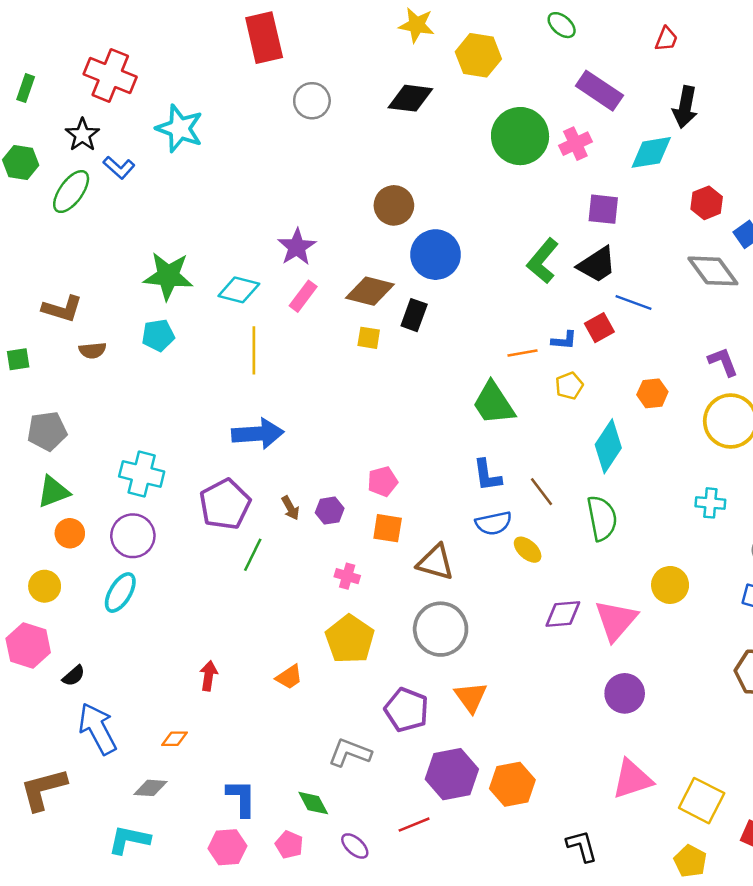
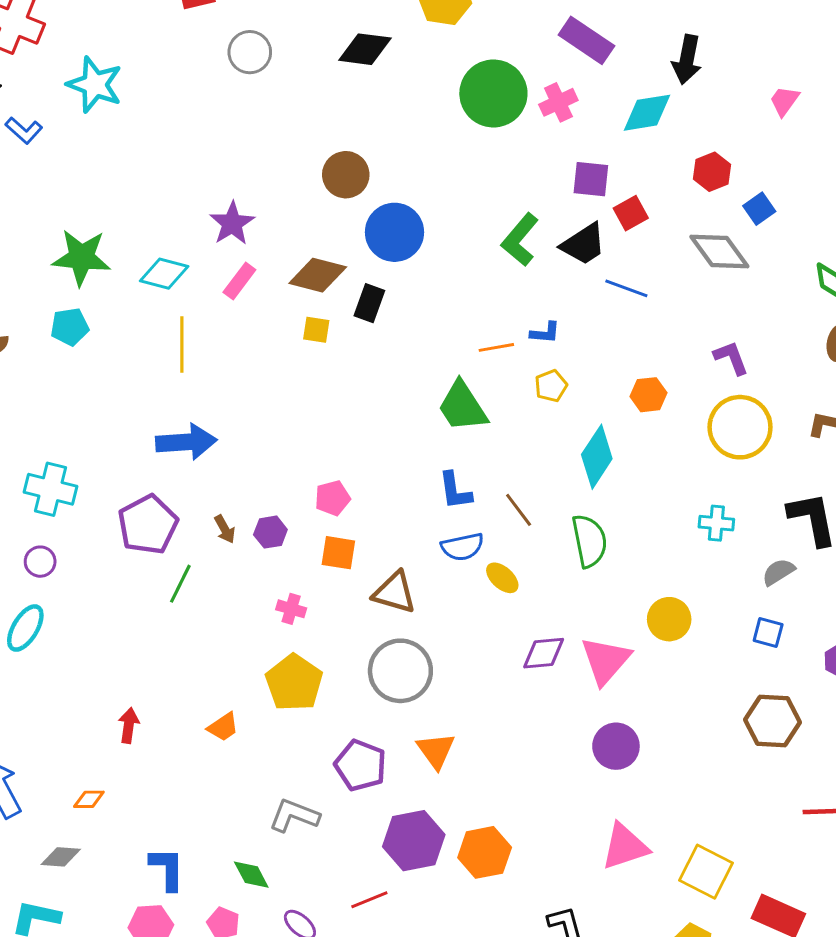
red square: (599, 328) -> (631, 213), moved
purple circle: (133, 536) -> (40, 562), size x0.6

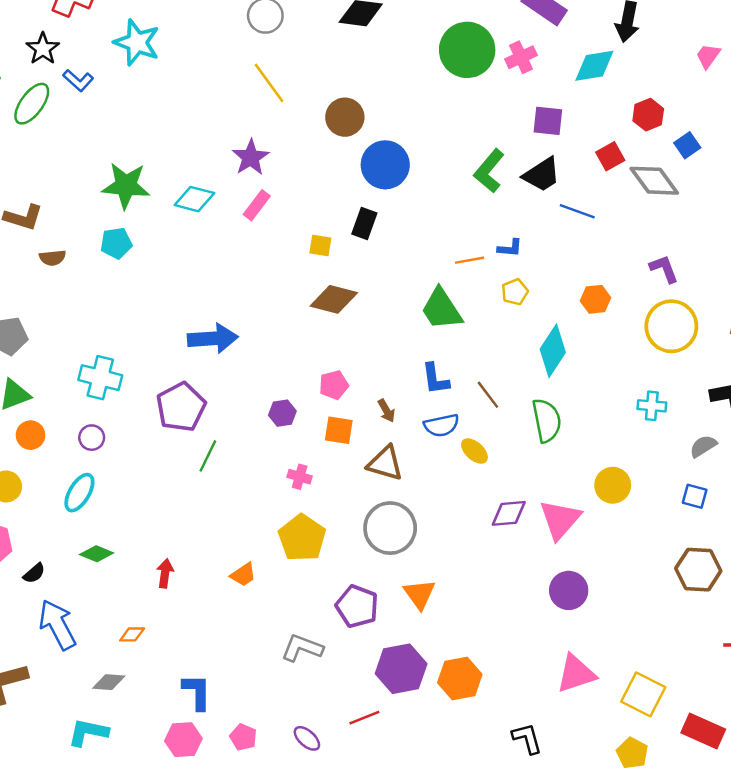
red square: (631, 213) -> (610, 156), moved
brown diamond: (318, 275) -> (334, 299), moved
yellow line: (182, 345) -> (269, 83), moved, turned -36
brown arrow: (225, 529) -> (386, 411), moved
green diamond: (251, 875) -> (97, 554), moved, turned -40

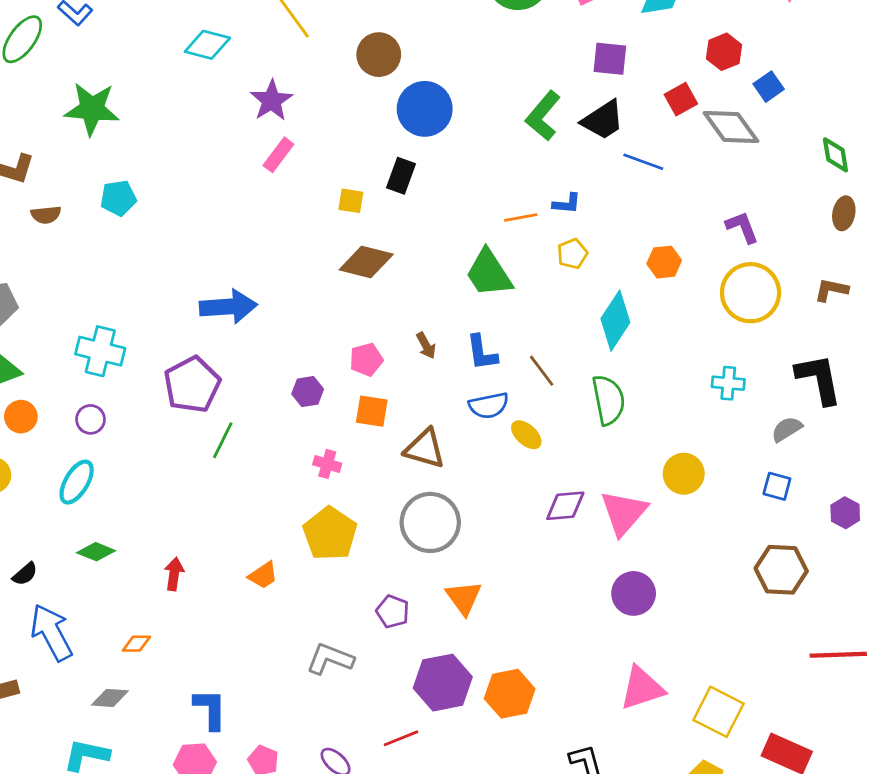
green star: (126, 186) -> (92, 109), moved
cyan diamond: (194, 199) -> (207, 45), moved
brown arrow: (386, 411) -> (426, 346), moved
purple pentagon: (357, 606) -> (393, 612), size x0.7

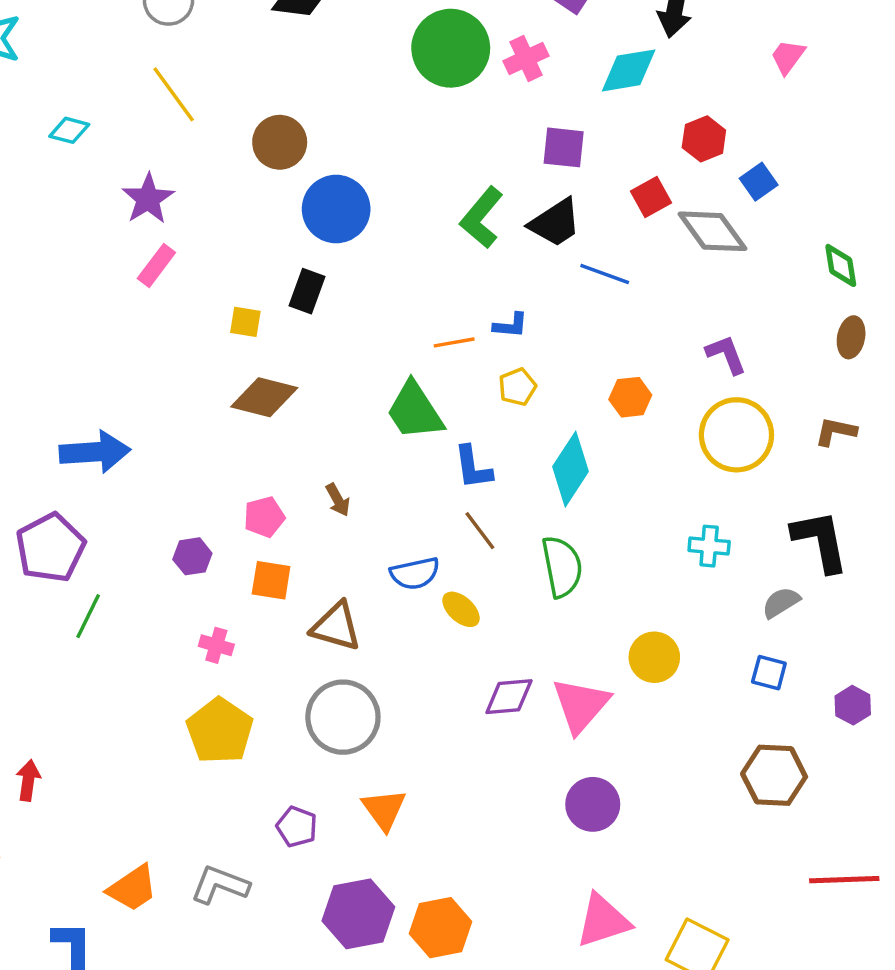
cyan diamond: (207, 45) -> (69, 130), size x0.7
blue L-shape: (482, 353) -> (473, 467), moved
orange trapezoid: (263, 575) -> (133, 888), moved, size x1.4

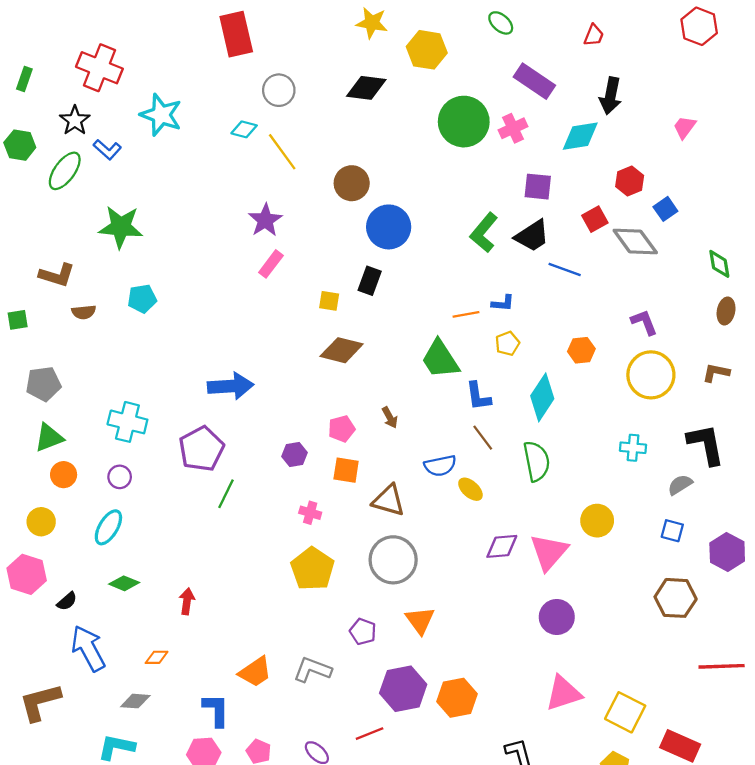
cyan diamond: (69, 130) -> (244, 129), moved
purple hexagon: (853, 705) -> (727, 552), size x1.5

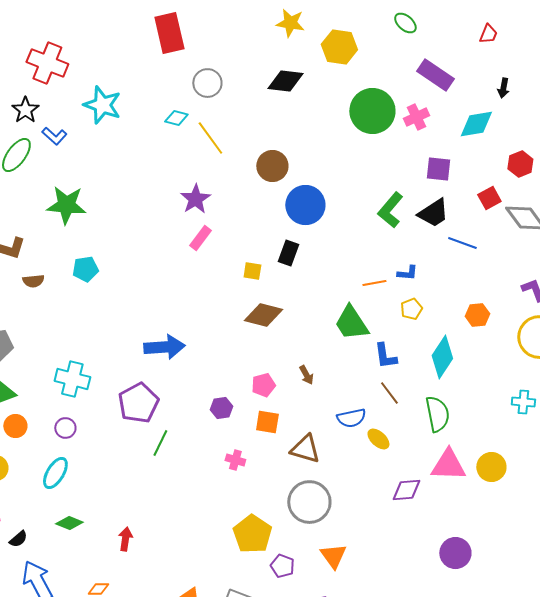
black arrow: (611, 96) -> (503, 88), size x0.6
pink triangle: (549, 552) -> (448, 465), moved, turned 51
yellow pentagon: (312, 569) -> (252, 534), moved

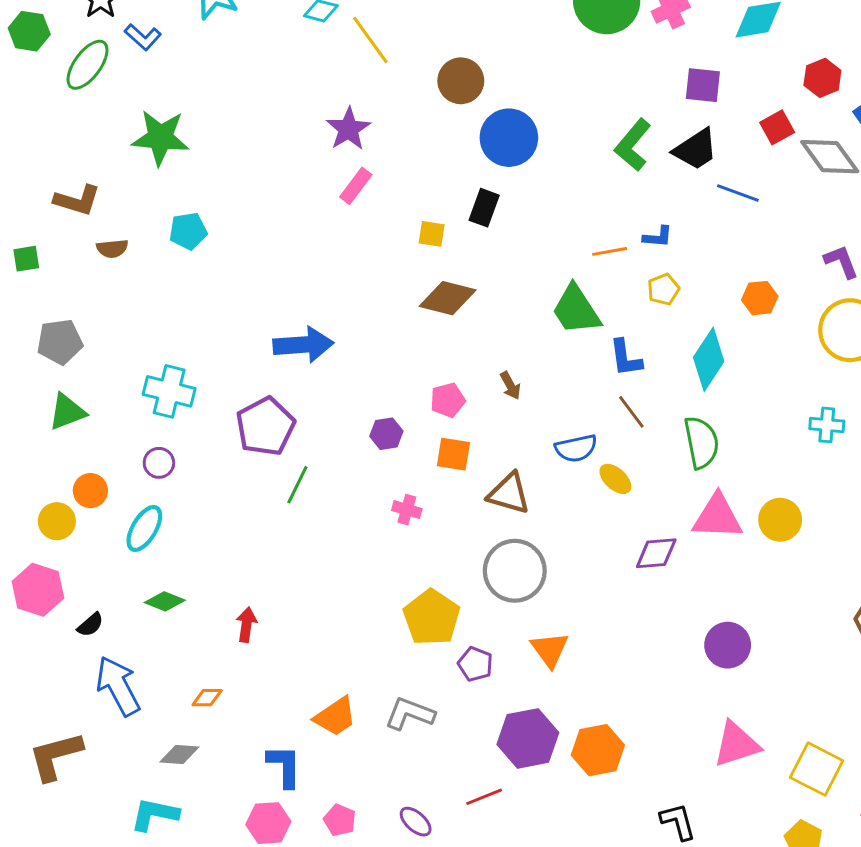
orange circle: (15, 426) -> (90, 491), moved

